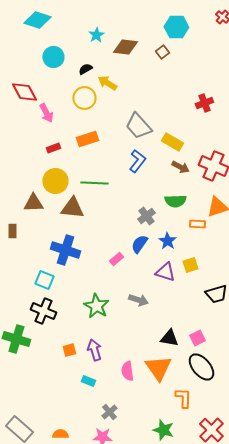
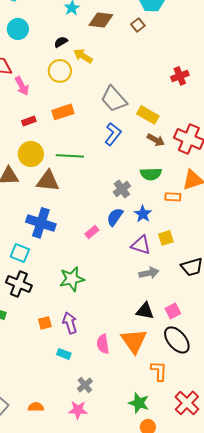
cyan circle: (53, 57) -> (18, 29), moved
gray arrow: (138, 300) -> (149, 273), moved, turned -30
green star: (96, 306) -> (72, 279), turned 30

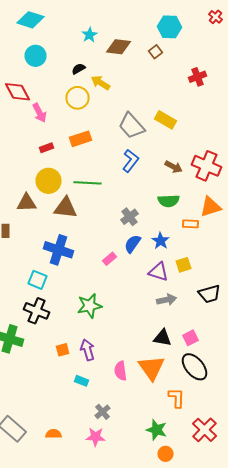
red cross: (180, 76) -> (198, 77), moved
yellow rectangle: (148, 115) -> (166, 120), moved
gray cross: (122, 189) -> (130, 217), moved

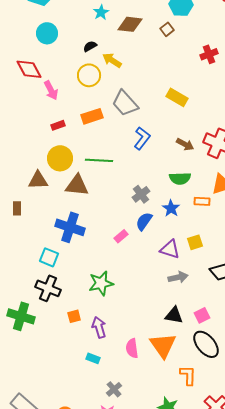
gray trapezoid: (132, 126) -> (125, 103), moved
blue star: (160, 241) -> (171, 208), moved
orange square: (62, 350) -> (74, 316), moved

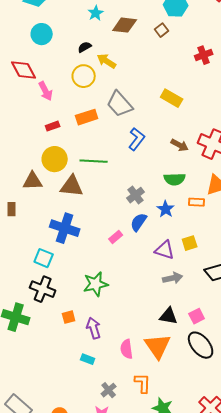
orange L-shape: (188, 375) -> (143, 383), moved

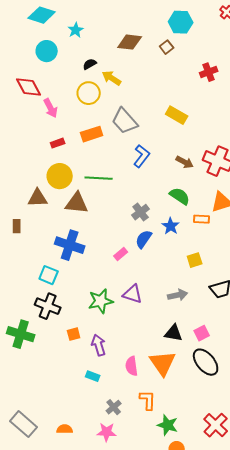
cyan star: (96, 13) -> (76, 30), moved
green semicircle: (175, 179) -> (180, 196), turned -145
purple triangle: (165, 250) -> (133, 294), moved

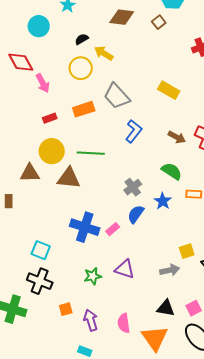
blue cross: (70, 245) -> (85, 227), moved
yellow square: (195, 260) -> (187, 251), moved
green star: (101, 301) -> (93, 276), size x0.7
pink semicircle: (132, 366) -> (124, 323), moved

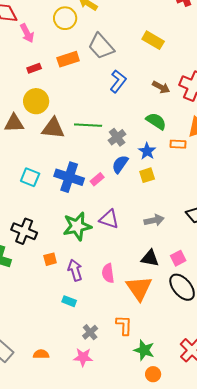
green line: (91, 153) -> (88, 125), moved
cyan square: (41, 250) -> (30, 177), moved
yellow square: (187, 251) -> (147, 175), moved
green star: (93, 276) -> (77, 226), size x1.6

